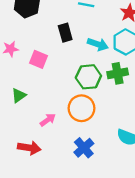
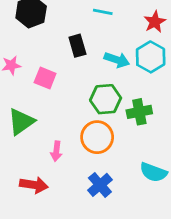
green cross: (118, 73) -> (139, 112), moved
green triangle: (19, 95) -> (21, 122), size x1.5
pink arrow: (48, 120) -> (56, 151), turned 133

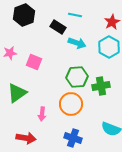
black rectangle: (77, 46) -> (58, 27), moved, turned -42
cyan arrow: (117, 60) -> (77, 43), moved
blue cross: (100, 185) -> (73, 138), turned -30

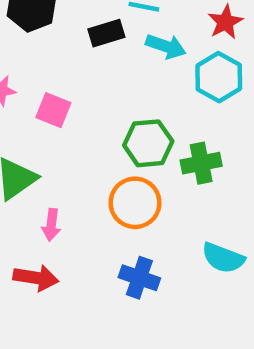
black rectangle: (58, 27) -> (106, 33), turned -49
cyan arrow: (77, 43) -> (166, 46), moved
pink arrow: (42, 114) -> (51, 225), moved

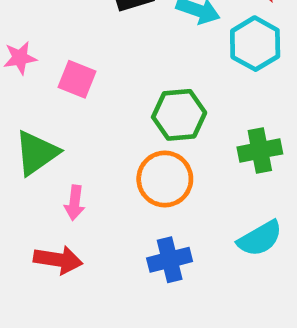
green cross: (201, 163) -> (260, 150), moved
cyan semicircle: (223, 258) -> (260, 238), turned -51
blue cross: (139, 278) -> (170, 260), turned -33

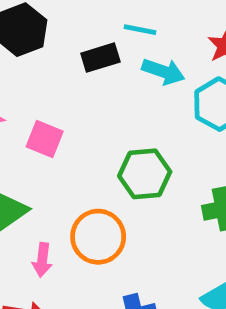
orange circle: (165, 179) -> (98, 237), moved

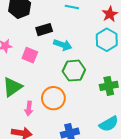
black rectangle: (100, 58) -> (44, 30), moved
cyan arrow: (163, 72) -> (63, 45), moved

